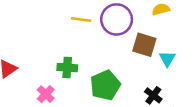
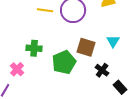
brown square: (144, 45) -> (86, 47), moved

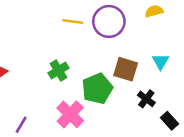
green cross: (34, 48) -> (59, 70), turned -35
pink cross: (17, 69) -> (70, 114), moved, size x1.5

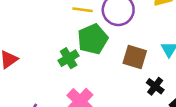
green pentagon: (97, 89) -> (93, 39), moved

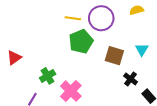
green cross: (69, 58) -> (48, 76), moved

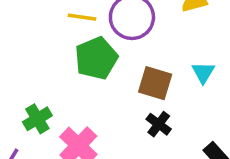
black cross: (131, 79) -> (159, 124), moved

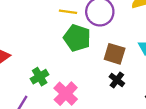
green pentagon: (96, 58) -> (77, 38), turned -30

